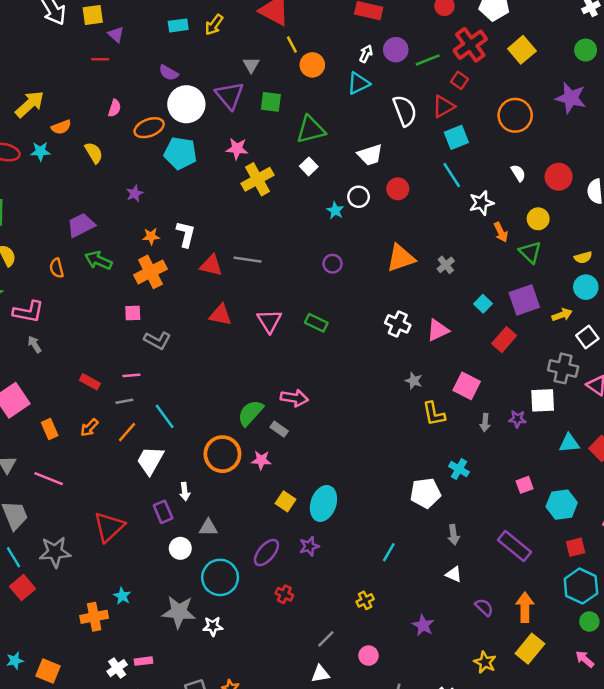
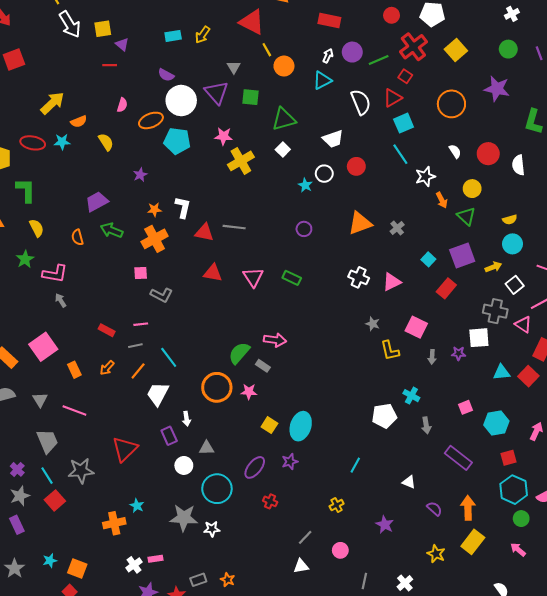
gray arrow: (453, 535) -> (426, 425), moved

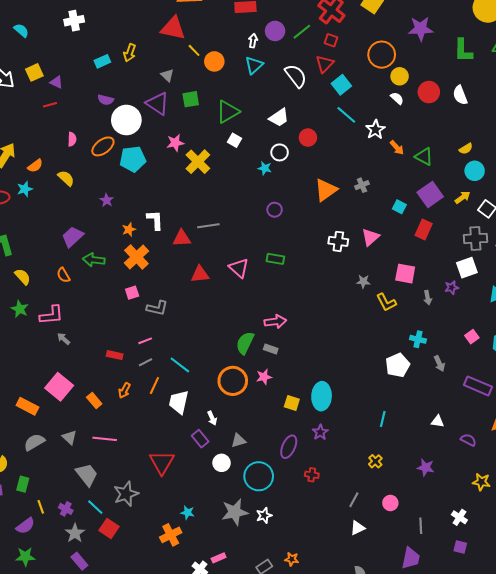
yellow circle: (472, 189) -> (400, 76), moved
gray cross: (397, 228) -> (362, 185), turned 32

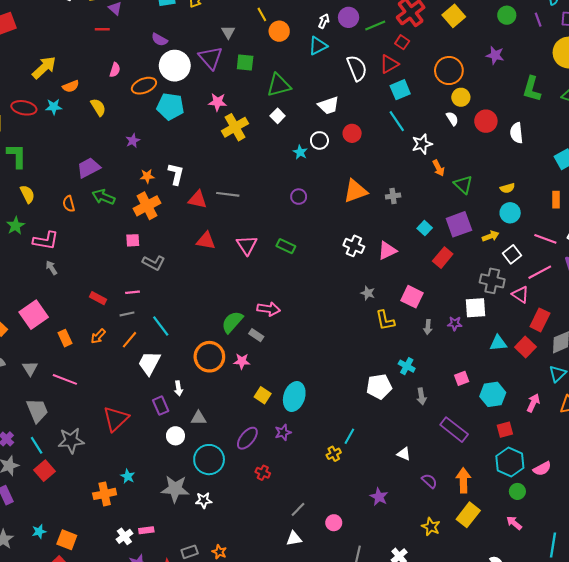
purple star: (421, 29) -> (495, 55), size x0.7
yellow cross: (375, 461) -> (334, 454), moved

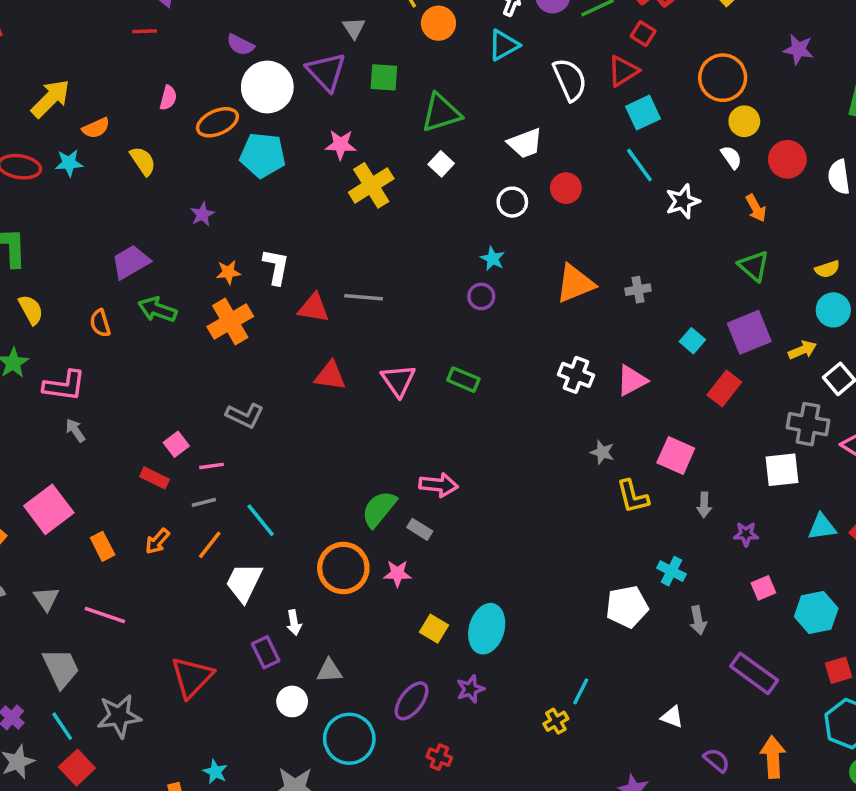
cyan star: (300, 152) -> (493, 259), moved
orange arrow: (438, 168) -> (756, 208), moved
pink square: (133, 240) -> (176, 444), moved, turned -32
purple star: (455, 324) -> (746, 534), moved

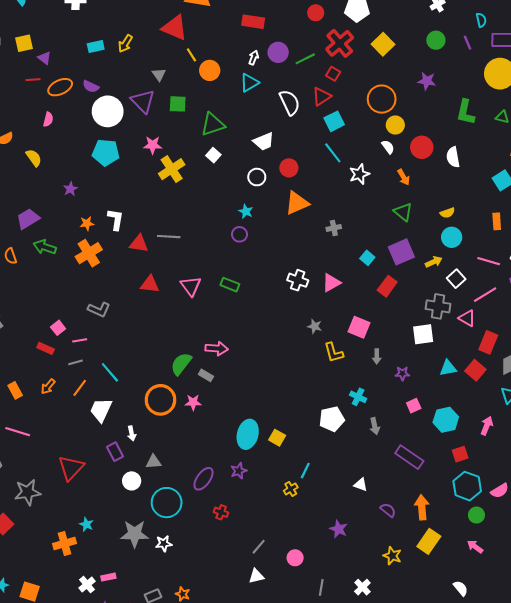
orange ellipse: (217, 122) -> (60, 87), moved
orange triangle: (575, 284) -> (297, 203), moved
yellow square: (434, 629) -> (277, 438), moved

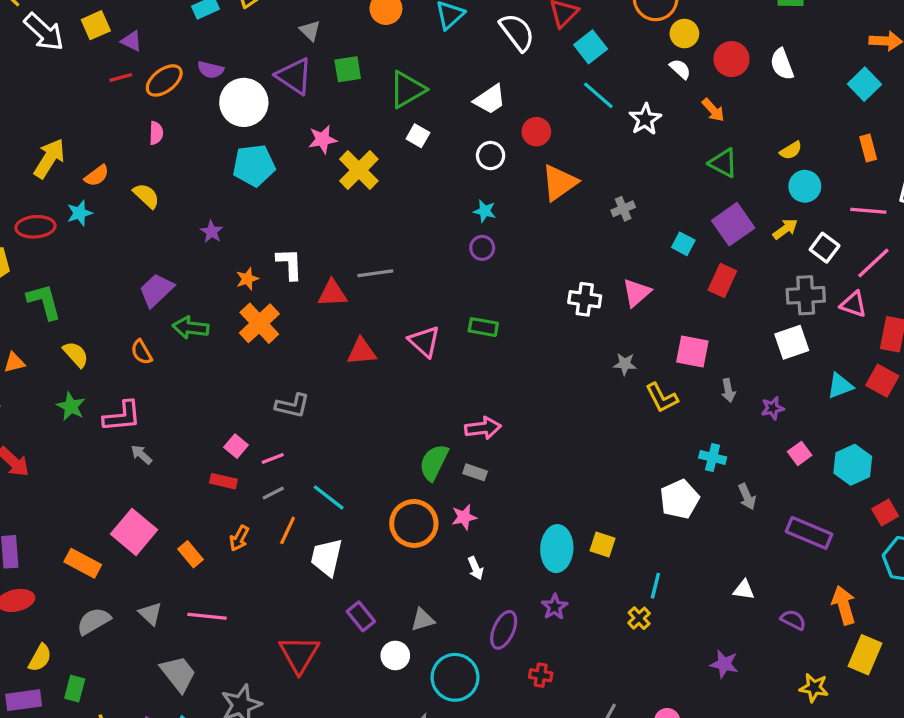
white arrow: (132, 433) -> (476, 568), moved

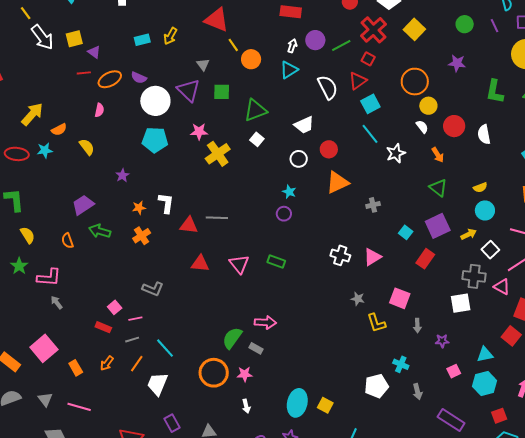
orange cross: (259, 323) -> (142, 236), size x0.7
cyan triangle: (840, 386) -> (485, 355), moved

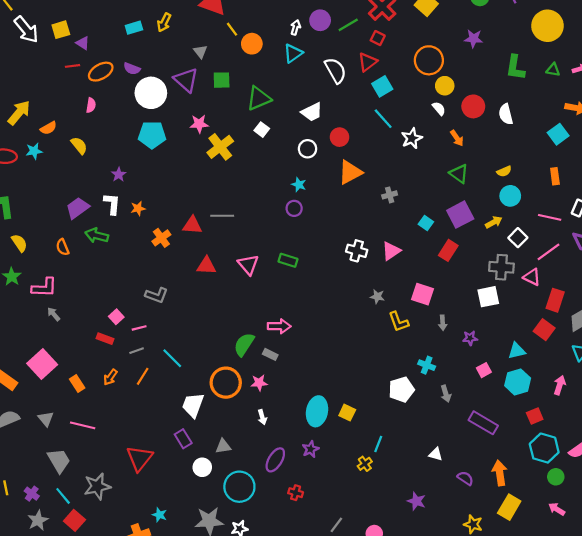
white L-shape: (166, 203) -> (112, 204), moved
orange cross: (142, 236) -> (161, 238), moved
white trapezoid: (158, 384) -> (193, 405), moved

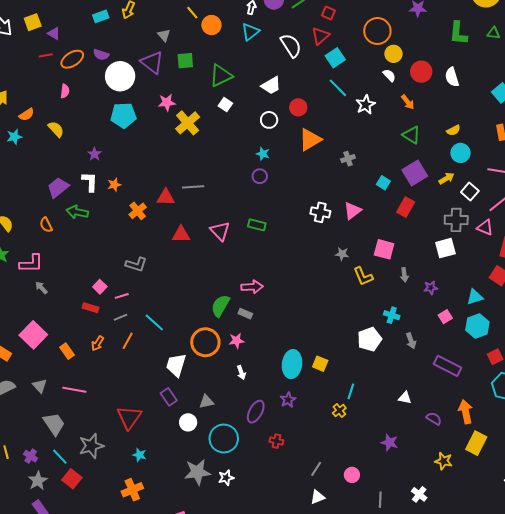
cyan star: (159, 515) -> (139, 455), moved

